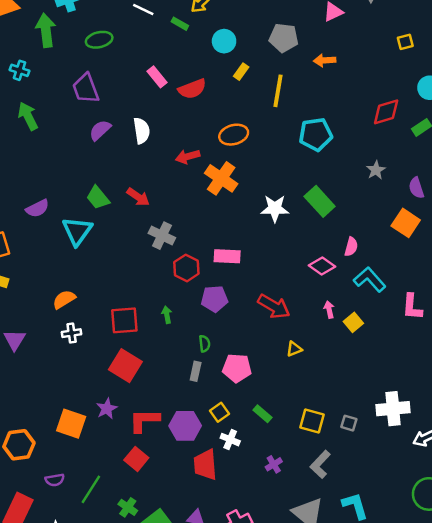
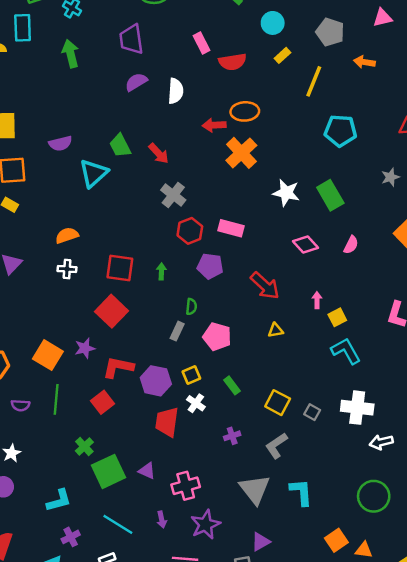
orange ellipse: (234, 135) -> (245, 111), moved
pink diamond: (322, 266) -> (305, 245), moved
cyan L-shape: (370, 280) -> (346, 351), moved
green line: (91, 489) -> (56, 399), moved, turned -40

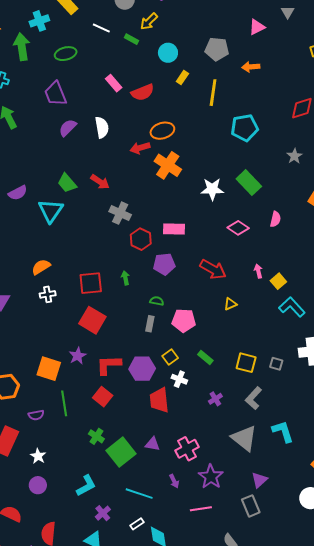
green semicircle: (191, 307) -> (157, 301), turned -72

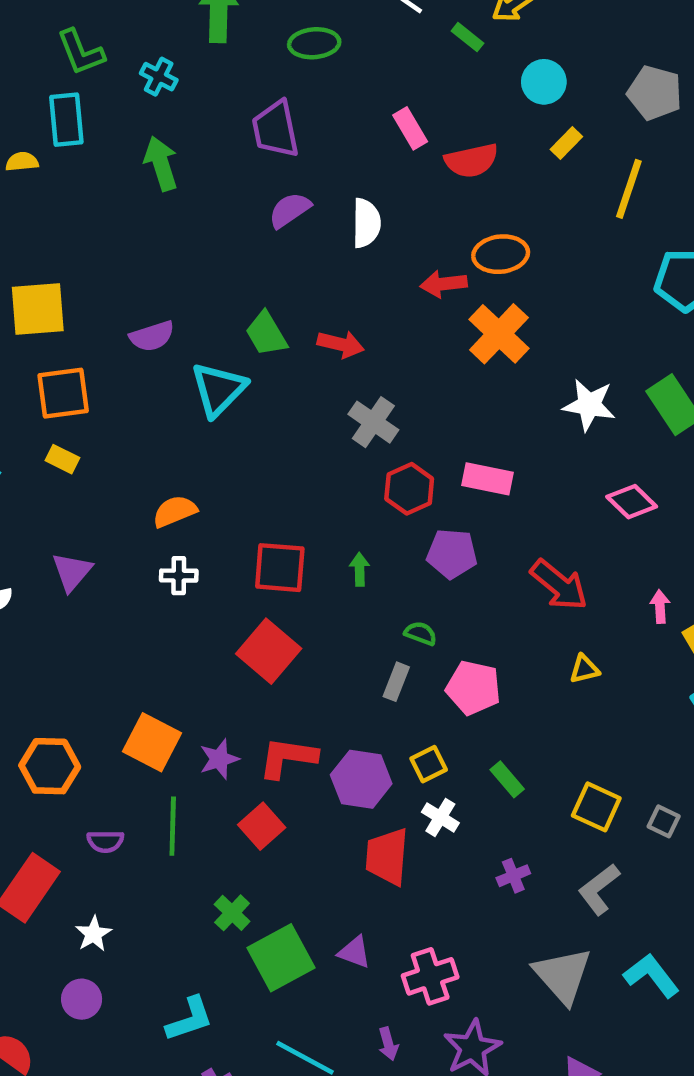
red arrow: (100, 182) -> (341, 344), turned -30
purple star: (78, 356) -> (219, 759), moved
cyan L-shape: (283, 431) -> (651, 976), turned -30

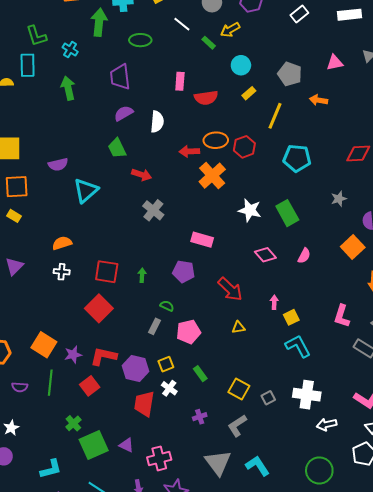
pink rectangle: (410, 128) -> (180, 81), turned 30
green trapezoid: (266, 334) -> (117, 148), moved
red hexagon: (409, 489) -> (244, 147), moved
pink pentagon: (473, 688) -> (188, 332), turned -30
gray square: (664, 821) -> (268, 398), turned 32

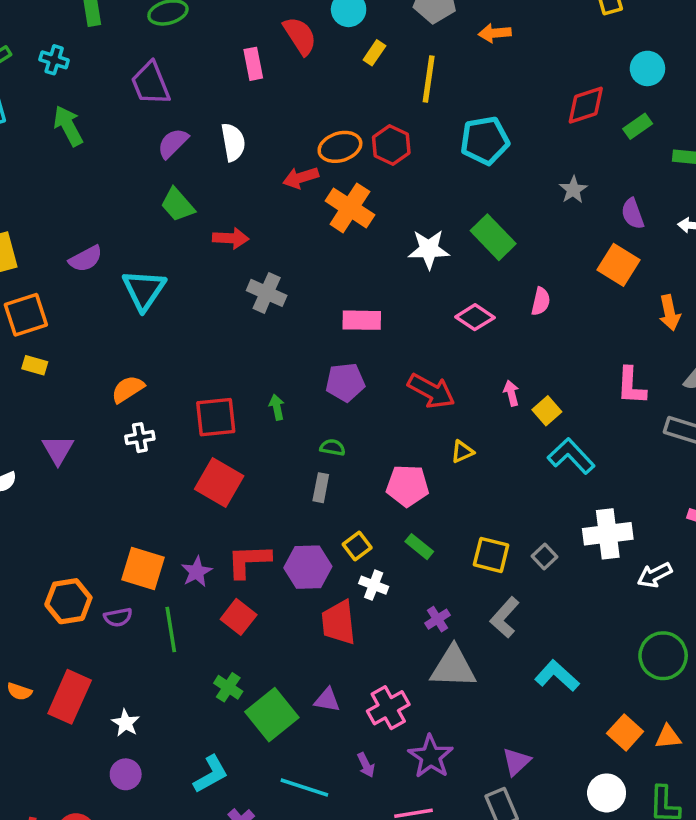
red semicircle: (206, 98) -> (300, 36), moved, turned -100
pink pentagon: (188, 332) -> (408, 486), moved, turned 30
purple semicircle: (20, 387) -> (118, 617), moved
gray triangle: (218, 463) -> (453, 667), moved, turned -36

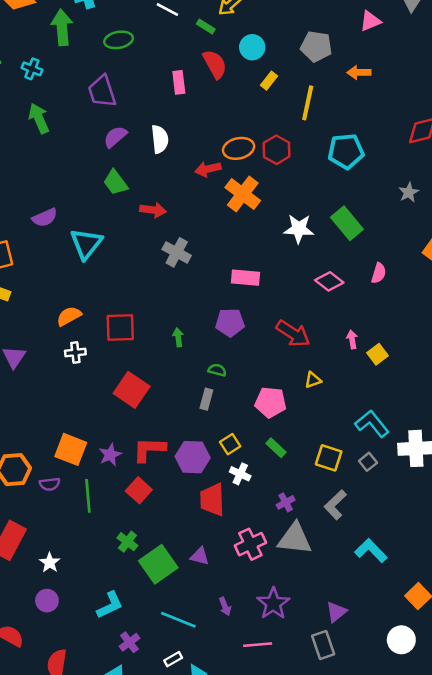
red square: (216, 417) -> (120, 327), moved
cyan L-shape: (571, 456) -> (372, 424), moved
pink cross: (388, 708) -> (250, 544), moved

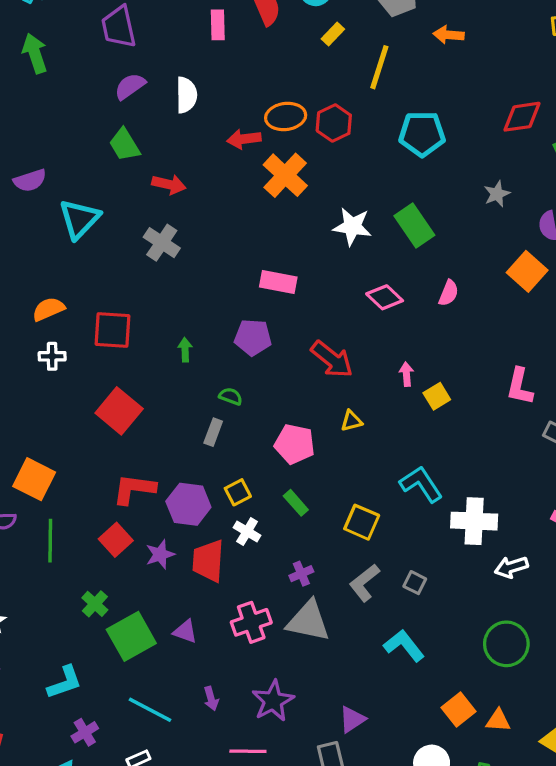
gray cross: (177, 252) -> (162, 243), moved
purple star: (110, 455) -> (160, 554), moved
gray square: (368, 462) -> (415, 583), moved, turned -30

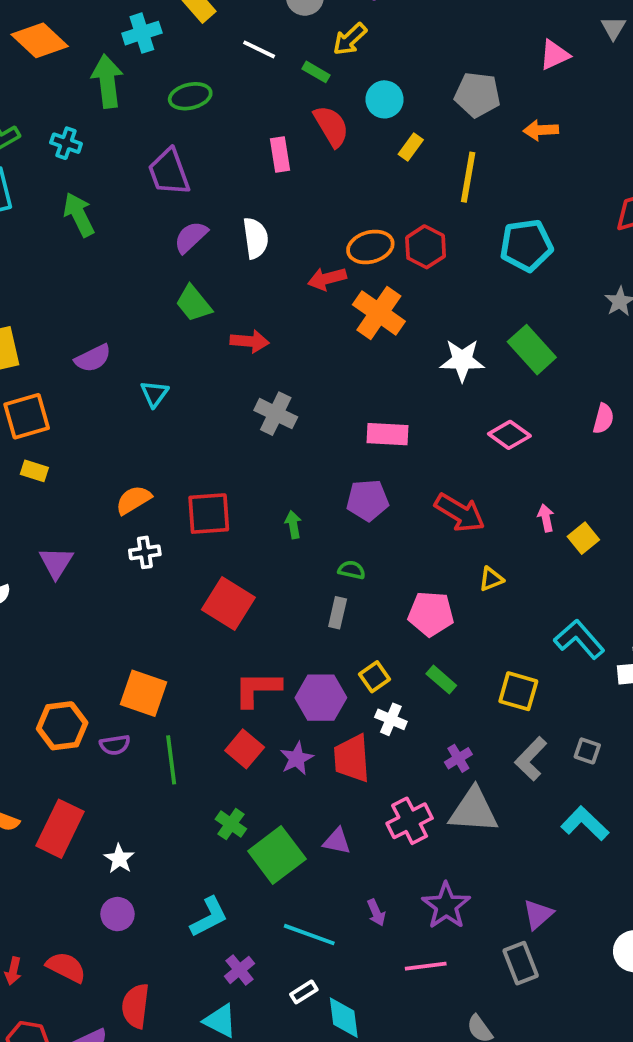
cyan triangle: (79, 219) -> (154, 394), size x0.6
gray cross: (162, 243) -> (276, 414), moved
pink semicircle: (449, 293) -> (603, 419), moved

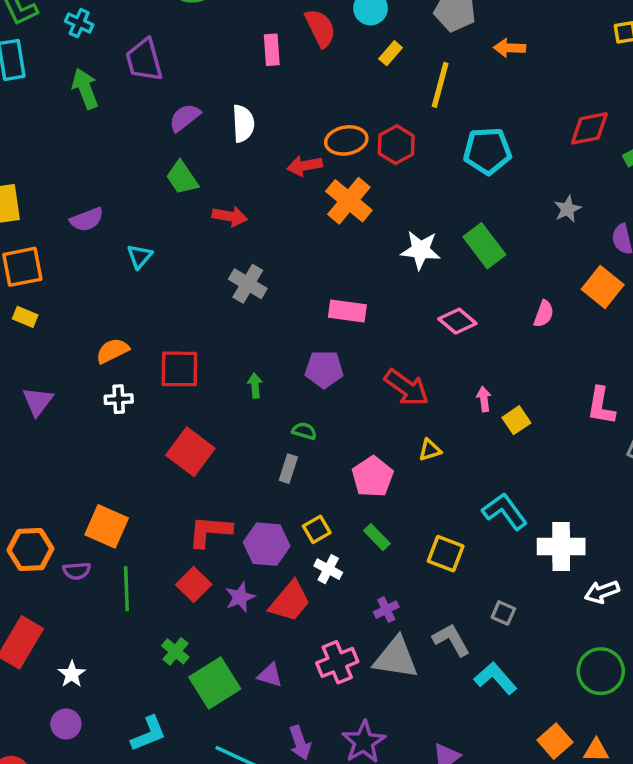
purple trapezoid: (169, 172) -> (144, 60), moved
pink pentagon: (431, 614) -> (373, 477), turned 30
red trapezoid: (352, 758) -> (290, 601), turned -141
gray L-shape: (531, 759) -> (451, 640), moved, turned 102
purple arrow: (376, 913) -> (300, 743), size x1.4

